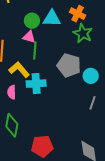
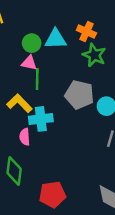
pink semicircle: (12, 92) -> (25, 137), moved

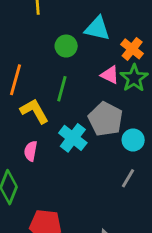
cyan triangle: (56, 39) -> (97, 28), moved
pink triangle: (29, 63) -> (110, 75), moved
cyan cross: (41, 119) -> (73, 138), moved, turned 30

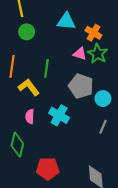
green circle: (66, 46) -> (27, 32), moved
cyan cross: (73, 138) -> (59, 115), moved

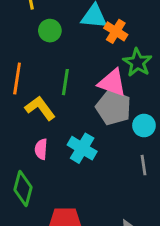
green circle: (27, 32) -> (50, 31), moved
orange cross: (93, 33) -> (116, 31), moved
pink triangle: (80, 54) -> (112, 83), moved, size x1.5
gray line: (103, 127) -> (143, 165), turned -32

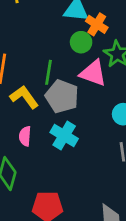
green circle: (50, 31) -> (81, 42), moved
gray pentagon: (113, 108) -> (62, 96), moved

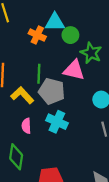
orange cross: (97, 24) -> (37, 35), moved
green circle: (81, 42) -> (70, 35), moved

